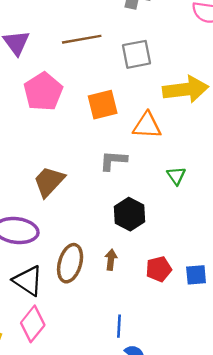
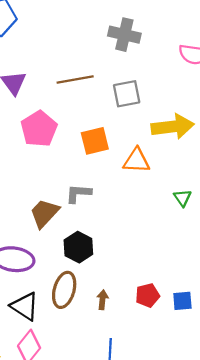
gray L-shape: (113, 161) -> (78, 193), moved
green triangle: (176, 176) -> (182, 198), moved
black hexagon: (130, 214) -> (78, 247), moved
brown arrow: (111, 260) -> (102, 300), moved

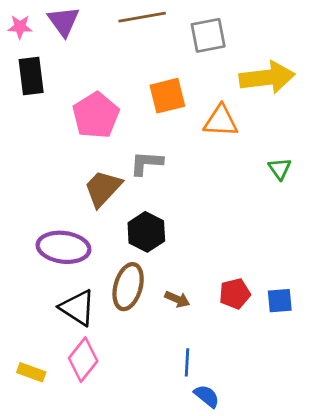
pink pentagon: (39, 129) -> (96, 115), moved
brown arrow: (102, 300) -> (177, 299), turned 108

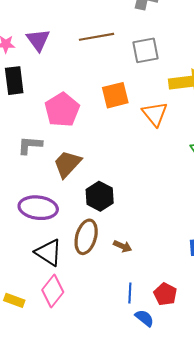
orange triangle: (221, 121) -> (155, 114), turned 48
gray L-shape: (146, 163) -> (30, 145), moved
red pentagon: (235, 294) -> (165, 294), moved, turned -30

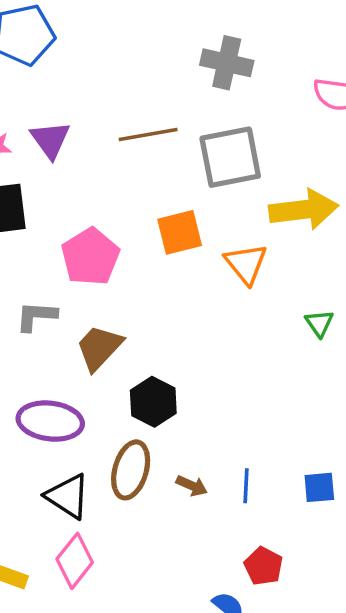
gray square: (145, 50) -> (230, 157), size x1.4
blue line: (130, 293) -> (246, 486), moved

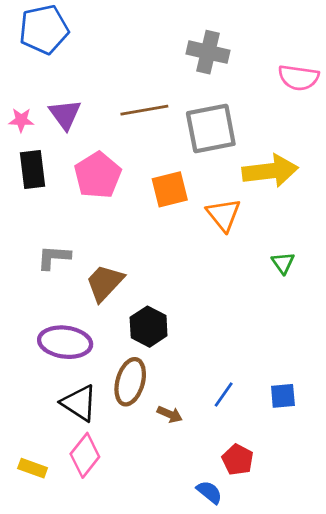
pink pentagon: (90, 257) -> (98, 175), moved
brown arrow: (192, 486) -> (170, 414), moved
blue line: (246, 486) -> (224, 394), turned 32

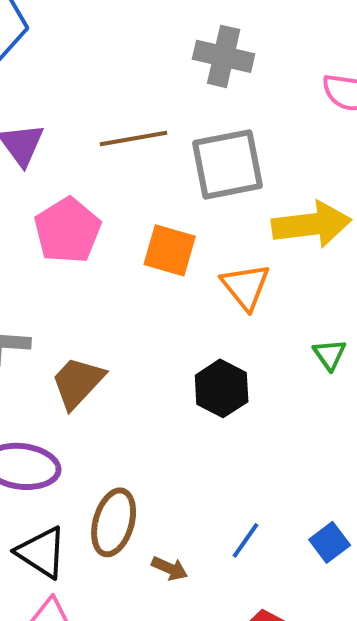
orange square: (170, 189) -> (170, 250), turned 30
black hexagon: (149, 327) -> (222, 388), moved
blue square: (283, 396) -> (330, 542), turned -32

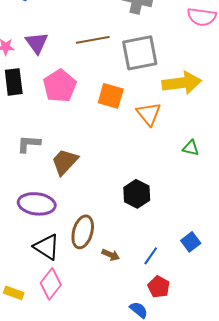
green triangle: (330, 354) -> (191, 148), turned -42
black hexagon: (222, 388) -> (137, 194), moved
blue line: (246, 540) -> (151, 256), moved

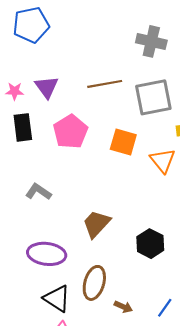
gray L-shape: (29, 144) -> (38, 192), turned 30
brown trapezoid: (65, 162) -> (96, 224), moved

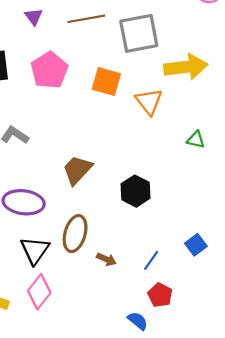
purple triangle: (47, 87) -> (34, 17), moved, size x0.7
black triangle: (57, 298) -> (35, 250), turned 32

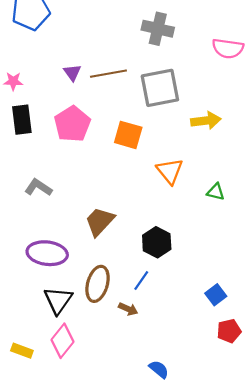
purple triangle: (34, 17) -> (72, 73), moved
yellow arrow: (186, 67) -> (206, 121), size x0.7
orange triangle: (149, 102) -> (170, 171), moved
blue line: (151, 260) -> (141, 281), moved
red pentagon: (160, 295) -> (229, 331), moved, turned 30

